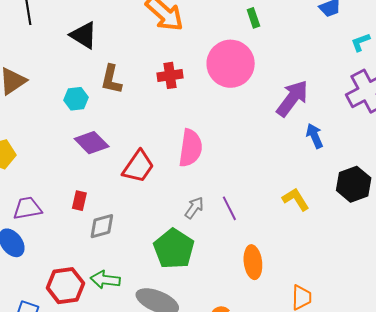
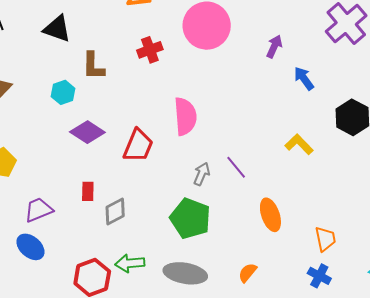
purple arrow: (292, 98) -> (274, 46), size x0.6

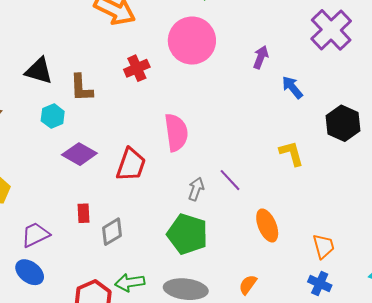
black triangle: (57, 29) -> (39, 71), moved
yellow L-shape: (299, 144) -> (291, 153), turned 32

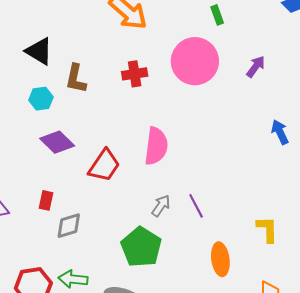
purple arrow: (261, 57) -> (256, 67), moved
yellow L-shape: (291, 153) -> (267, 229), moved

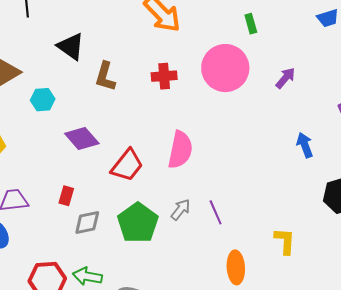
cyan hexagon: (41, 99) -> (43, 100), moved
green pentagon: (141, 247) -> (138, 223), moved

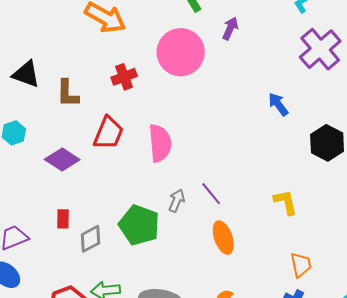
purple arrow: (285, 78) -> (230, 28), moved
red trapezoid: (127, 165) -> (108, 133), moved
orange ellipse: (236, 267) -> (223, 238), moved

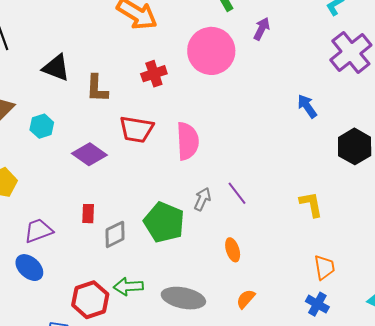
red trapezoid: (108, 133) -> (136, 129), turned 75
orange ellipse: (223, 238) -> (233, 250), moved, size x0.7

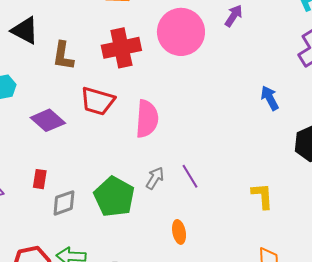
red cross: (154, 74) -> (121, 48), size x1.5

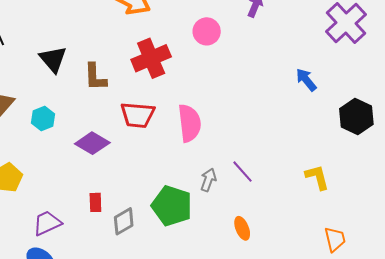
black triangle: (25, 30) -> (53, 59), turned 32
pink circle: (181, 32) -> (207, 31), size x0.6

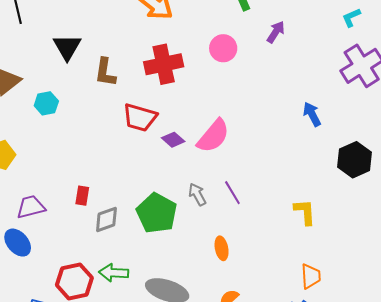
pink semicircle: (189, 123) -> (213, 136), moved, turned 36
purple diamond: (92, 143) -> (173, 140), moved, size x0.7
gray arrow: (208, 180) -> (197, 194), turned -60

